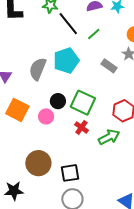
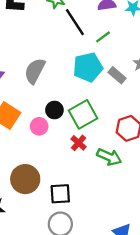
cyan pentagon: (66, 61) -> (88, 67), moved
green square: (83, 103) -> (83, 114), turned 30
green arrow: (109, 137) -> (109, 157), turned 45

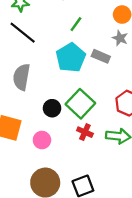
black line: (75, 22) -> (23, 33), moved
pink circle: (39, 126) -> (42, 140), moved

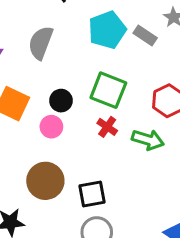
green square: (80, 104) -> (108, 90), turned -32
black circle: (52, 108) -> (61, 101), moved

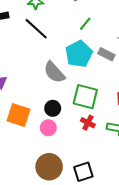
gray semicircle: (41, 43) -> (54, 72), moved, turned -55

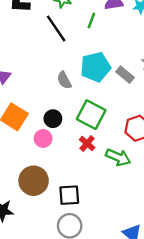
green line: (85, 24) -> (91, 20), moved, turned -32
gray semicircle: (54, 72) -> (64, 80), size x0.7

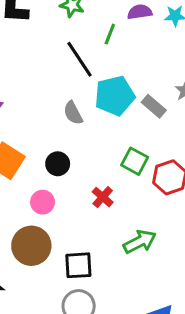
black line: (56, 28) -> (80, 59), moved
green square: (91, 115) -> (135, 161), moved, size x0.7
pink circle: (43, 138) -> (43, 202), moved
green arrow: (118, 157) -> (140, 242), moved, turned -50

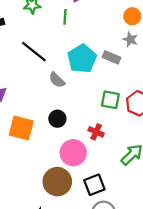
black line: (80, 59) -> (34, 52), moved
pink circle: (43, 202) -> (73, 153), moved, size x1.5

